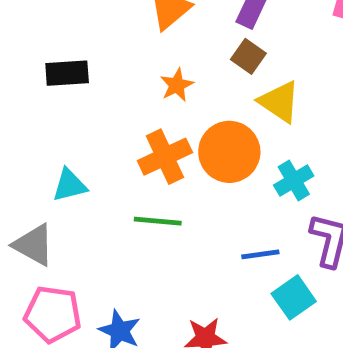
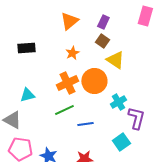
cyan cross: (294, 180) -> (118, 102), moved
green line: (158, 221) -> (64, 110), turned -30
blue line: (260, 254) -> (85, 124), moved

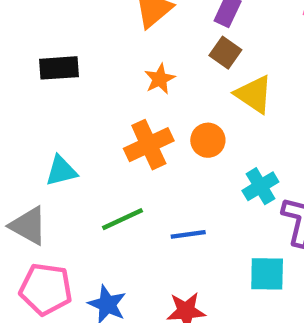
orange circle: (94, 81) -> (208, 140), size x0.6
green line: (64, 110) -> (123, 219), moved
cyan square: (121, 142) -> (267, 274), turned 36

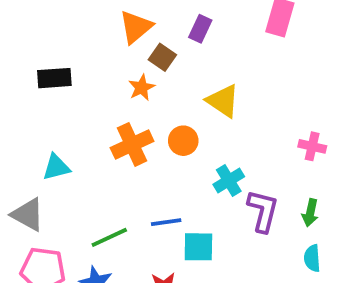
brown square: (225, 53) -> (162, 57), moved
green line: (123, 219) -> (109, 237), moved
cyan square: (267, 274) -> (198, 247), moved

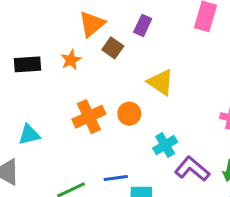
orange star: (142, 88) -> (71, 60), moved
purple L-shape: (263, 211) -> (192, 169), turned -64

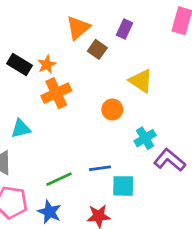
orange star: (71, 60) -> (47, 65), moved
black rectangle: (28, 64) -> (19, 65), turned 35
orange cross: (89, 117) -> (56, 93), moved

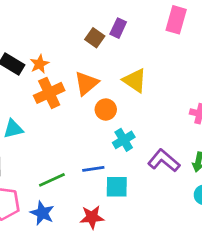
orange triangle: (78, 28) -> (86, 83), moved
brown square: (97, 49) -> (95, 38), moved
cyan cross: (145, 138) -> (124, 140), moved

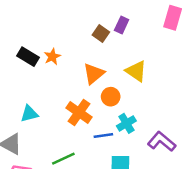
orange cross: (49, 93) -> (79, 112), moved, turned -30
blue line: (93, 169) -> (103, 136), moved

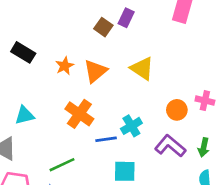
orange star: (52, 57) -> (65, 66), moved
orange circle: (111, 97) -> (177, 110), moved

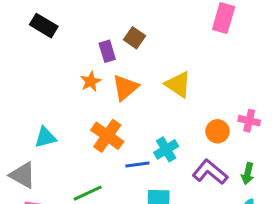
purple rectangle: (126, 18) -> (107, 51), moved, turned -42
black rectangle: (23, 52) -> (44, 26), moved

